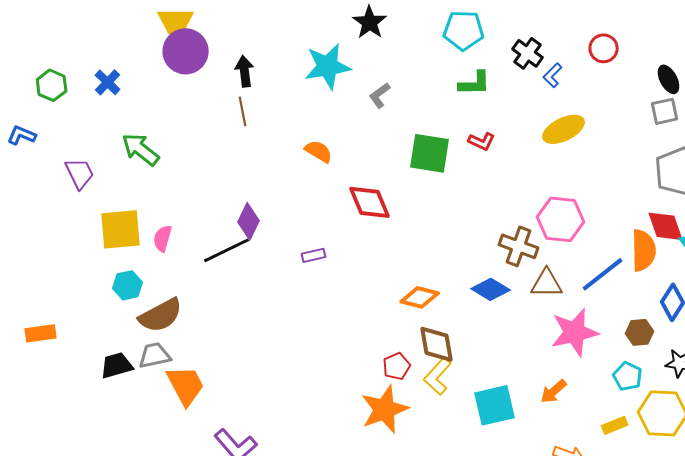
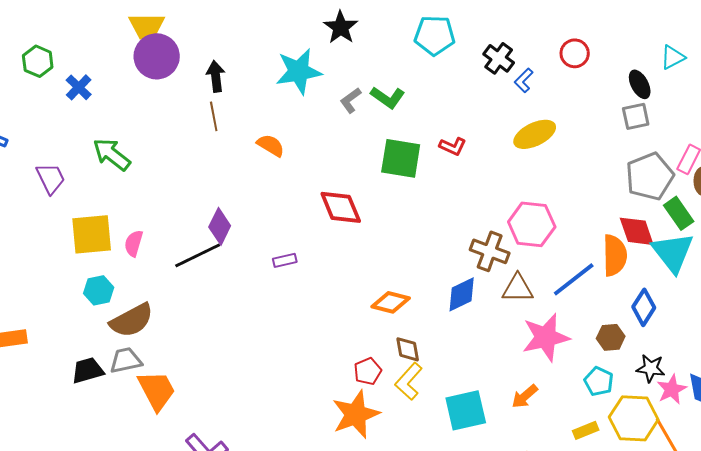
green L-shape: (475, 83) -> (388, 97), moved, turned 36
green hexagon: (52, 85) -> (38, 61), moved
orange semicircle: (319, 151) -> (271, 145), moved
blue diamond: (491, 289) -> (462, 294), turned -57
brown diamond: (437, 344) -> (408, 349), size x0.7

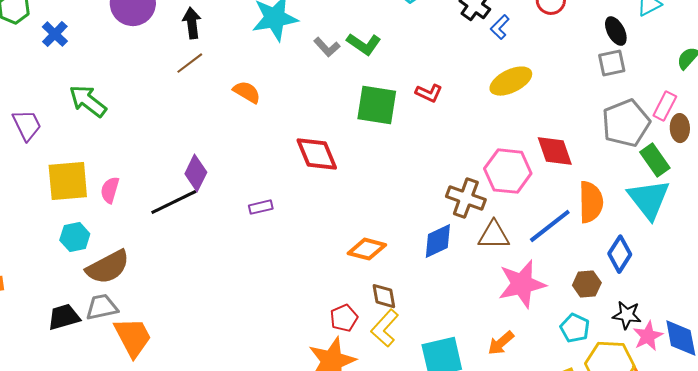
gray L-shape: (351, 100) -> (327, 47), turned -96
brown line: (214, 116) -> (190, 63), turned 64
red diamond: (637, 231) -> (555, 151), moved

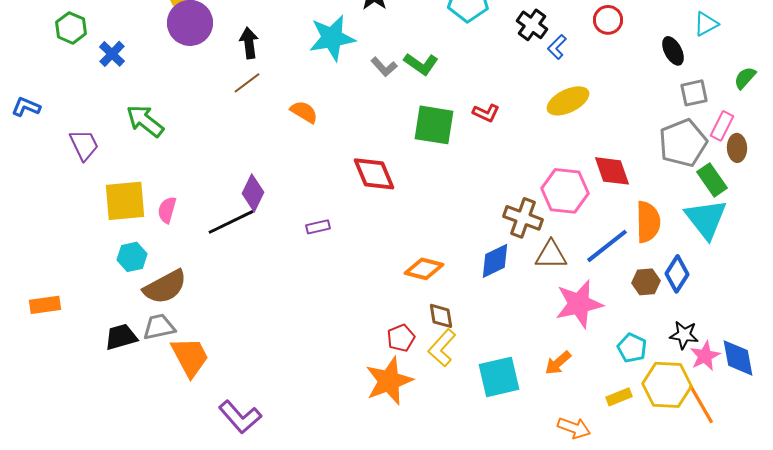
gray square: (612, 63) -> (694, 93), moved
brown hexagon: (587, 284) -> (646, 282), moved

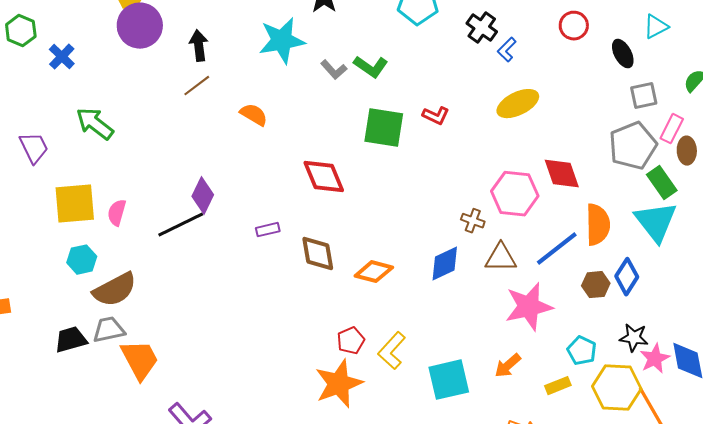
red circle: (608, 20) -> (574, 26), moved
brown cross: (523, 218) -> (473, 221), size x0.6
brown diamond: (441, 316) -> (318, 254), moved, size x1.4
yellow rectangle: (619, 397) -> (558, 386), moved

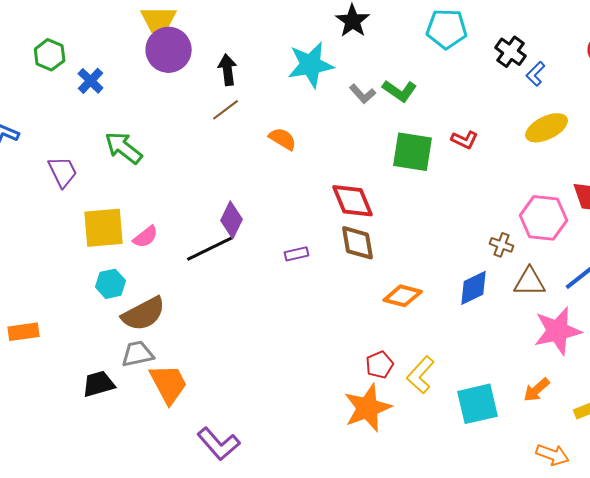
pink semicircle: (117, 213) -> (146, 237), turned -144
brown diamond: (318, 254) -> (358, 243), moved
black trapezoid: (71, 340) -> (99, 384), moved

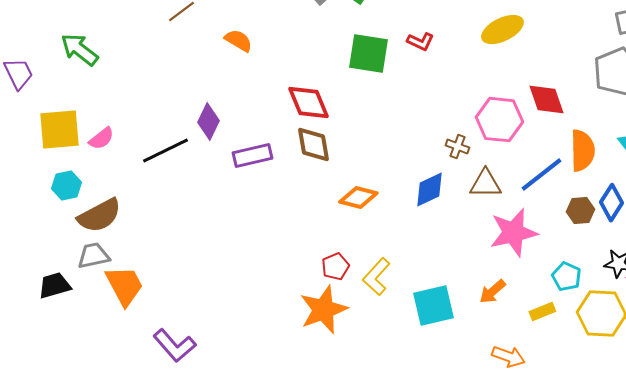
purple diamond: (232, 220) -> (208, 122), moved
purple rectangle: (297, 254) -> (252, 156), size x1.6

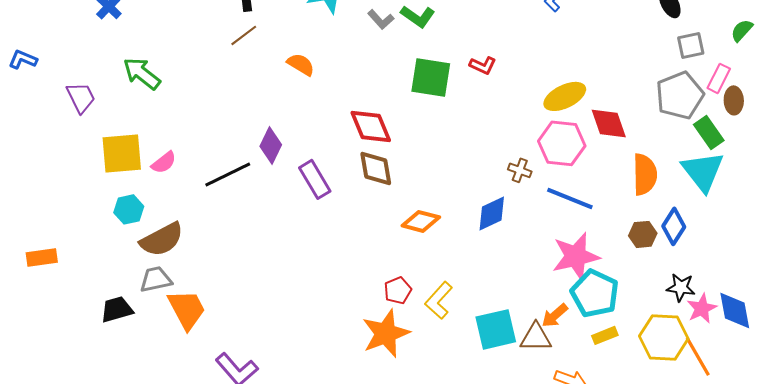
yellow ellipse: (502, 30) -> (565, 96), moved
purple rectangle: (252, 156) -> (315, 179), turned 72
blue line: (541, 175) -> (570, 198), moved, turned 60
brown triangle: (485, 184) -> (536, 337), moved
cyan pentagon: (566, 277) -> (595, 293), moved, size x1.6

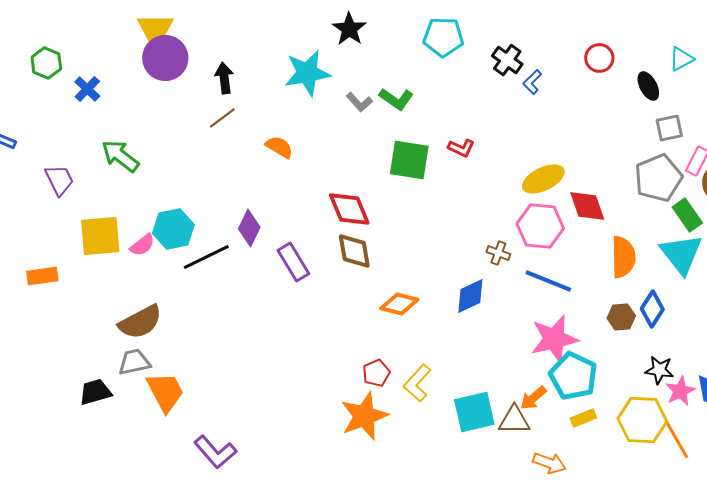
cyan hexagon: (129, 209) -> (173, 229), moved, size x1.4
orange rectangle: (42, 257) -> (42, 276), moved

